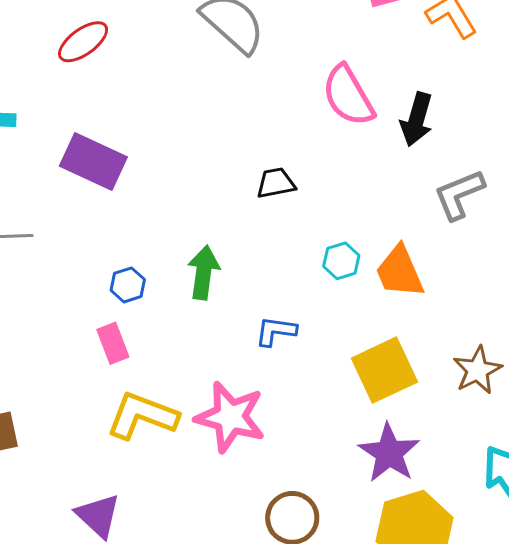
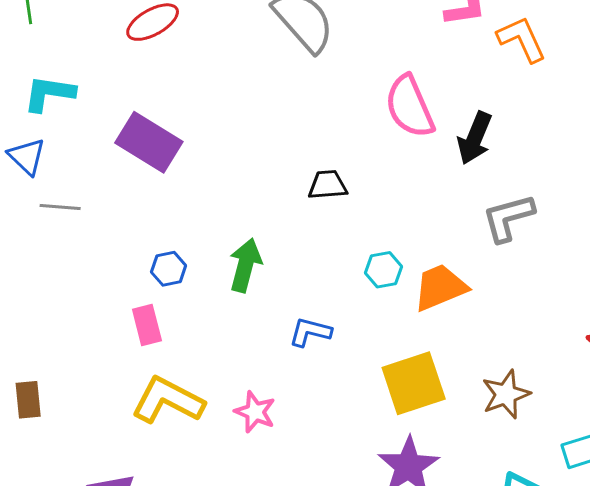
orange trapezoid: (400, 272) -> (440, 287), turned 84
pink star: (230, 417) -> (255, 412), size x0.6

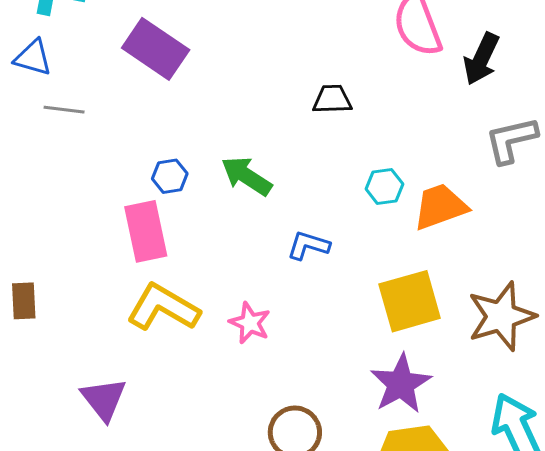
blue triangle: (27, 156) -> (33, 58), turned -30
green arrow: (245, 265) -> (247, 176), turned -74
pink rectangle: (147, 325) -> (146, 231), size x1.5
brown star: (506, 394) -> (501, 316), size x1.4

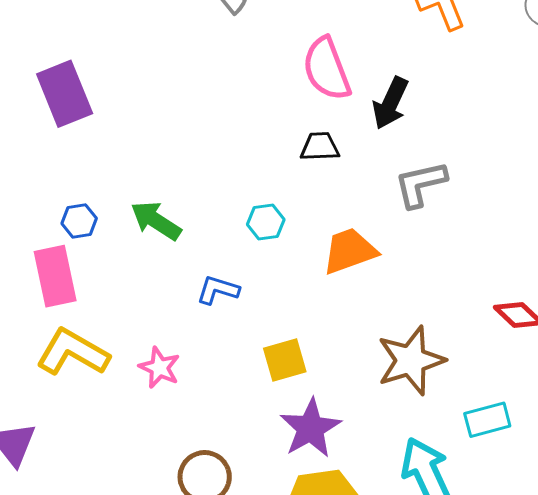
purple rectangle: (156, 49) -> (65, 94), turned 34
black trapezoid: (332, 99) -> (320, 147), moved
cyan hexagon: (384, 187) -> (266, 222), moved
yellow square: (410, 301) -> (285, 360), moved, size x0.7

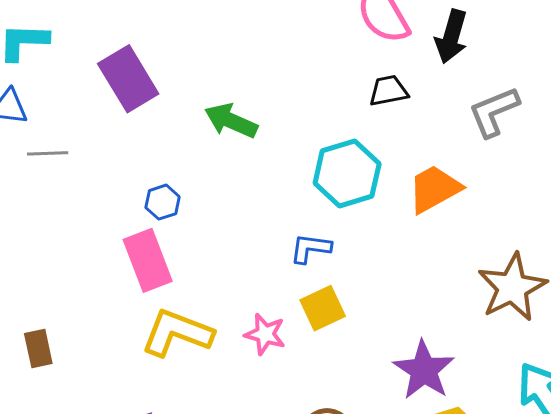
green arrow: (156, 221) -> (231, 121), moved
cyan hexagon: (266, 222) -> (347, 174), size x1.8
yellow square: (285, 360) -> (323, 308), moved

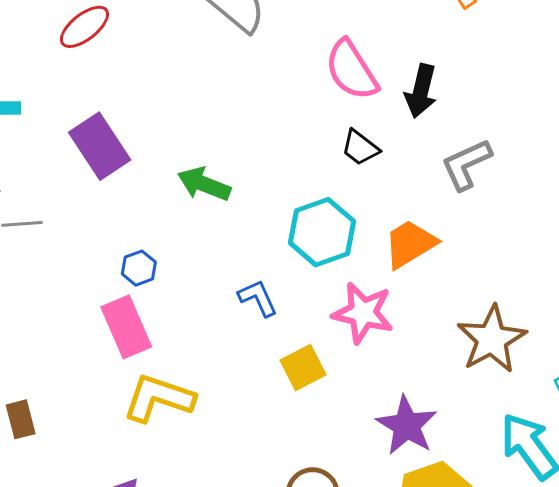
black trapezoid: (388, 91) -> (360, 148), turned -129
blue L-shape: (310, 248) -> (258, 298), moved, turned 60
pink star: (265, 334) -> (363, 313), moved, size x1.5

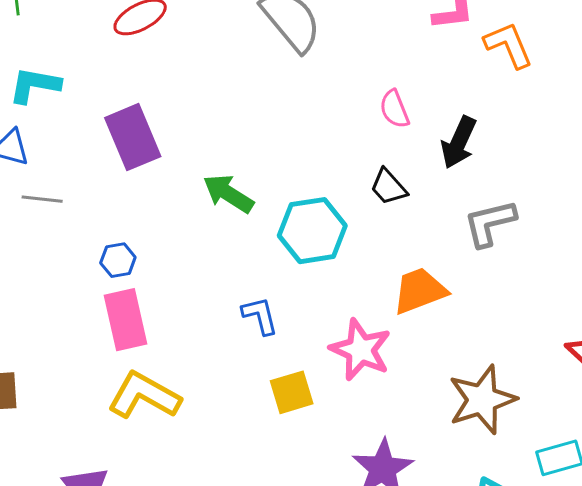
pink semicircle: (352, 70) -> (394, 109), size x0.6
cyan hexagon: (322, 232) -> (312, 231), moved
blue hexagon: (139, 268) -> (118, 260), moved

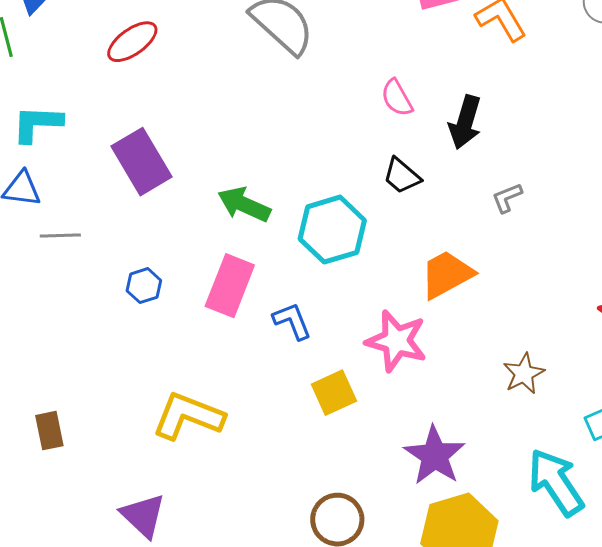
gray L-shape: (490, 223) -> (507, 198), size x0.6
pink rectangle: (125, 320) -> (230, 286), moved, turned 42
brown star: (482, 400) -> (524, 374), size x0.6

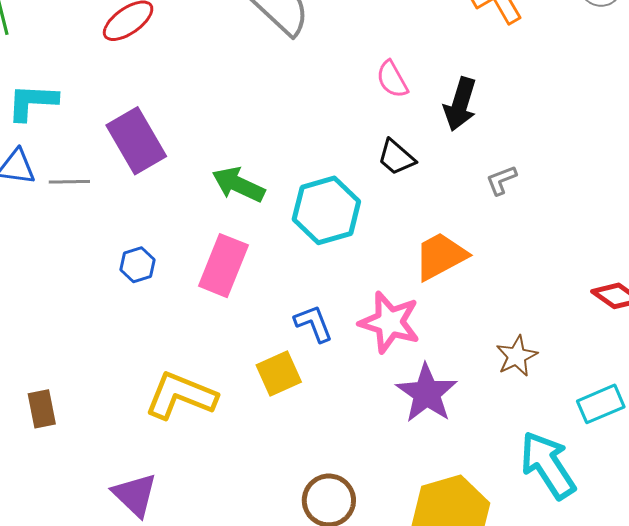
gray line: (60, 235) -> (69, 182), moved
blue L-shape: (292, 321) -> (314, 323), moved
yellow square: (334, 393) -> (279, 373), moved
purple star: (435, 456) -> (427, 393), moved

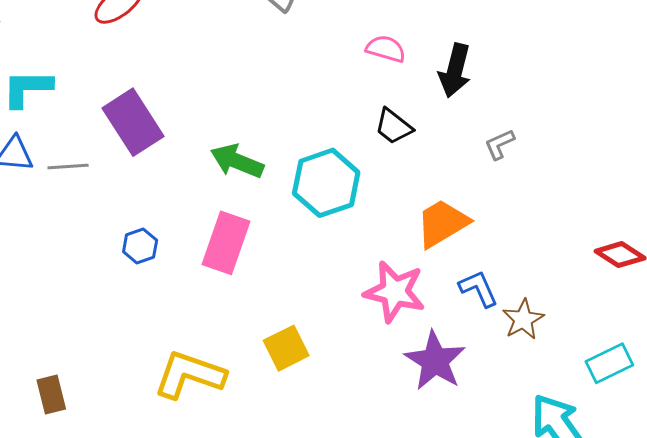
pink semicircle: (392, 79) -> (386, 49), turned 138
blue L-shape: (314, 323) -> (479, 289), moved

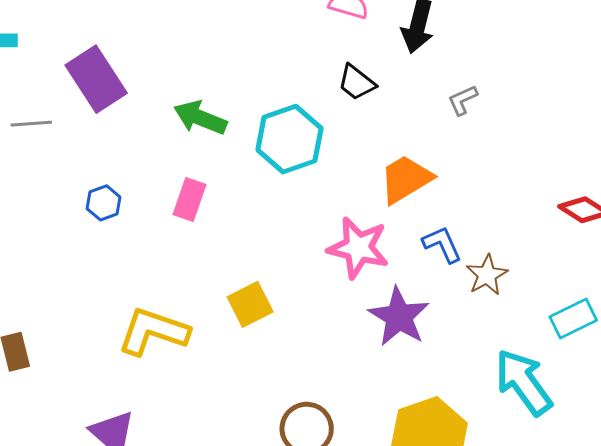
pink rectangle: (226, 243) -> (189, 199), size x0.7

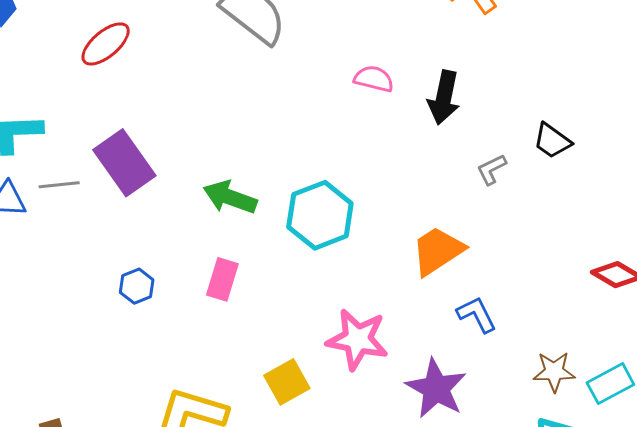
black trapezoid: (357, 83) -> (552, 141), moved
gray line: (31, 124) -> (59, 185), moved
pink star: (358, 248) -> (357, 339), moved
brown star: (487, 275) -> (554, 372), moved, turned 30

